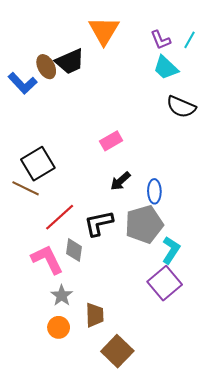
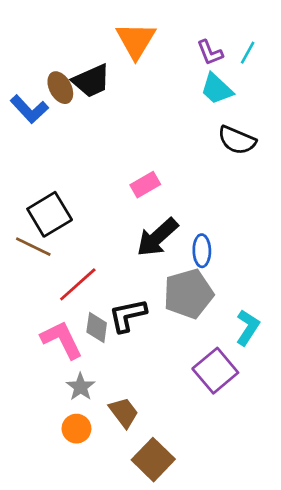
black arrow: (120, 181) -> (157, 237), size x1.6
black L-shape: (99, 223) -> (128, 315), moved
cyan L-shape: (171, 250) -> (248, 328), moved
brown trapezoid: (95, 315) -> (124, 412), turned -35

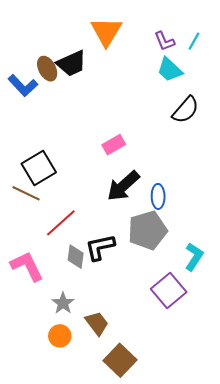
black semicircle: (237, 140) -> (186, 110), turned -72
pink L-shape: (62, 340) -> (27, 266), moved

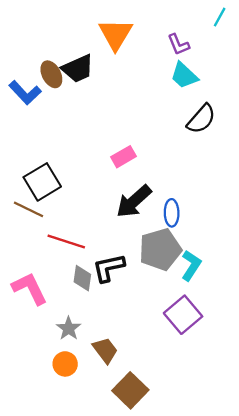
cyan line: (194, 41) -> (220, 17), moved
red line: (61, 223) -> (66, 241), turned 60
cyan L-shape: (194, 257) -> (191, 265), moved

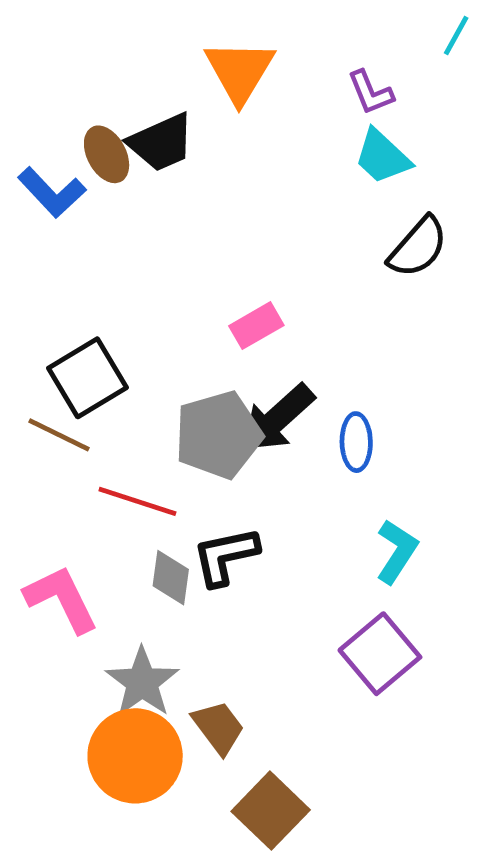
gray pentagon: (160, 249) -> (218, 435), moved
gray star: (69, 328) -> (142, 682), size x1.4
orange circle: (65, 364) -> (135, 756), size x1.8

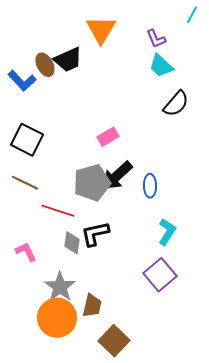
black square: (88, 378) -> (27, 140), moved, turned -32
pink L-shape: (61, 599) -> (26, 252), size x0.7
brown trapezoid: (218, 727) -> (92, 306), turned 50

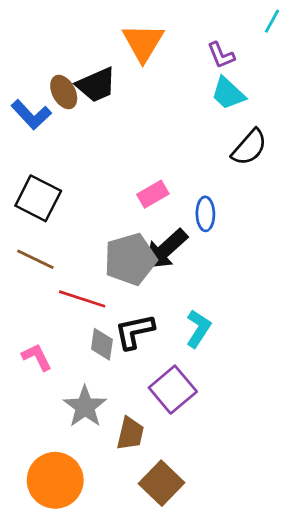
blue ellipse: (150, 186) -> (205, 214), moved
cyan L-shape: (167, 232) -> (198, 329), moved
purple square: (160, 275) -> (173, 390), moved
orange circle: (57, 318) -> (55, 480), moved

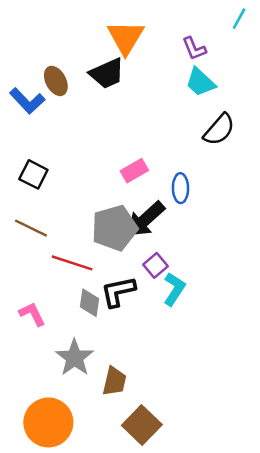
black trapezoid: (96, 85) -> (107, 73), moved
black square: (38, 198) -> (33, 174), size x0.7
purple square: (173, 390) -> (156, 265), moved, size x0.6

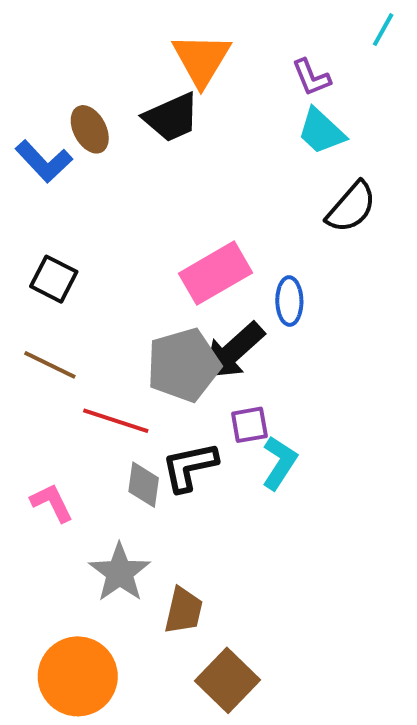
pink rectangle: (134, 171) -> (215, 273), size x1.6
purple square: (156, 265) -> (249, 425), turned 30

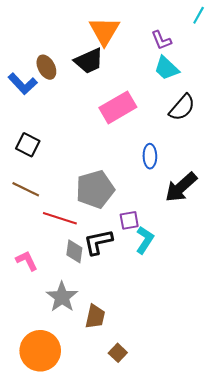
pink rectangle: (215, 273) -> (118, 107), moved
black arrow: (233, 351) -> (181, 187), moved
brown square: (227, 680) -> (118, 353), size x0.6

